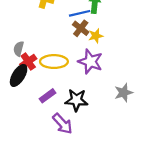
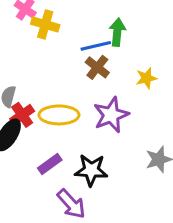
yellow star: (96, 36) -> (146, 78), moved
purple star: (90, 62) -> (111, 115), turned 30

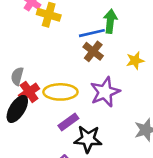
purple rectangle: (50, 164) -> (68, 122), moved

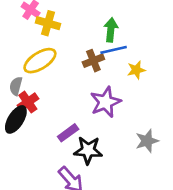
blue line: (92, 33) -> (114, 50), moved
brown cross: (93, 51) -> (93, 61), turned 30
yellow ellipse: (60, 92) -> (40, 61), moved, turned -32

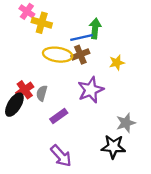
blue line: (114, 50) -> (82, 38), moved
yellow ellipse: (40, 61) -> (58, 55), moved, turned 40
gray semicircle: (16, 86) -> (42, 93), moved
black star: (88, 150) -> (113, 147), moved

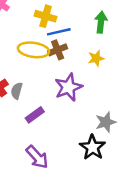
yellow cross: (42, 23) -> (46, 16), moved
green arrow: (95, 28) -> (101, 22), moved
black star: (113, 147) -> (92, 147), turned 30

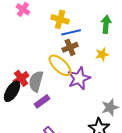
yellow ellipse: (33, 50) -> (60, 65), moved, turned 35
gray semicircle: (17, 91) -> (36, 81), size x1.5
purple rectangle: (35, 115) -> (42, 101), moved

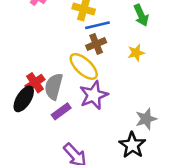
green arrow: (106, 24) -> (141, 15), turned 150
purple star: (79, 78) -> (94, 95), moved

